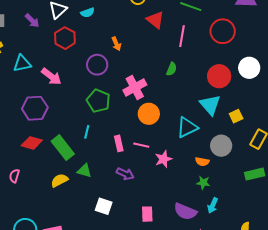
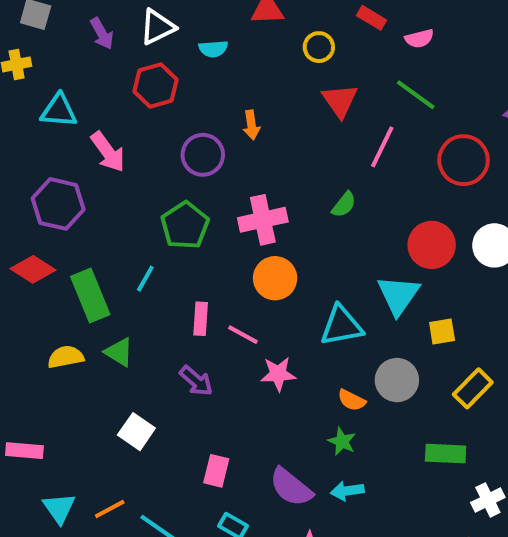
cyan arrow: (213, 205) -> (347, 491), turned 42

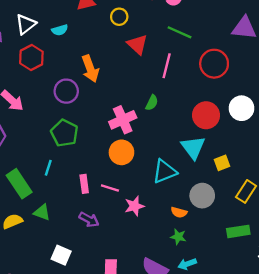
orange arrow: (251, 125) -> (90, 69), size x1.6
pink cross: (263, 220) -> (123, 120), moved

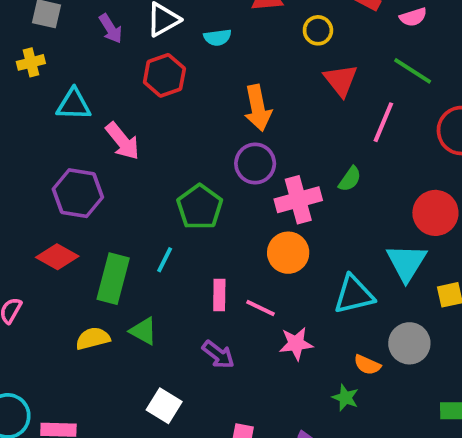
purple circle: (66, 91) -> (255, 164), moved
green rectangle: (19, 184) -> (113, 279), turned 40
green star: (178, 237) -> (345, 398), moved

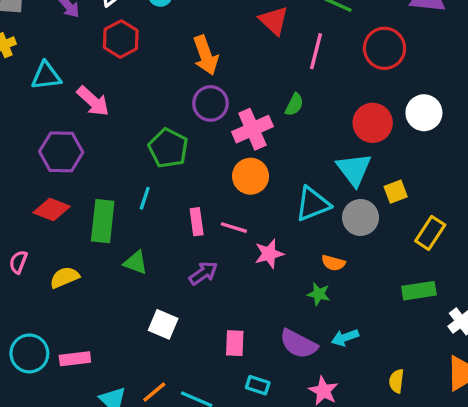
yellow semicircle: (93, 338) -> (65, 277), moved
gray circle: (409, 343) -> (361, 217), moved
purple arrow: (218, 354) -> (203, 273), turned -64

